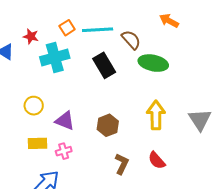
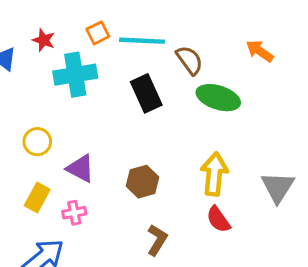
orange arrow: (169, 21) -> (260, 51), moved
yellow rectangle: (38, 143) -> (37, 197), turned -66
red semicircle: (157, 160) -> (218, 219), moved

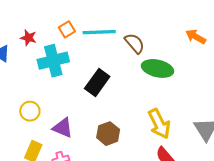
orange arrow: (260, 51) -> (196, 37), moved
black rectangle: (146, 93) -> (97, 83), moved, turned 65
yellow arrow: (214, 174) -> (159, 124), turned 152

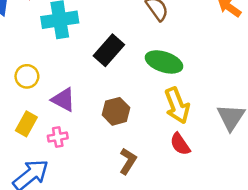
green ellipse: (158, 68) -> (164, 62), moved

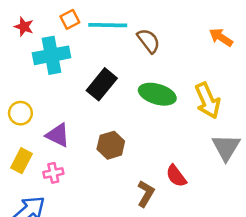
yellow arrow: (177, 105) -> (208, 101), moved
brown L-shape: (128, 161) -> (146, 194), moved

